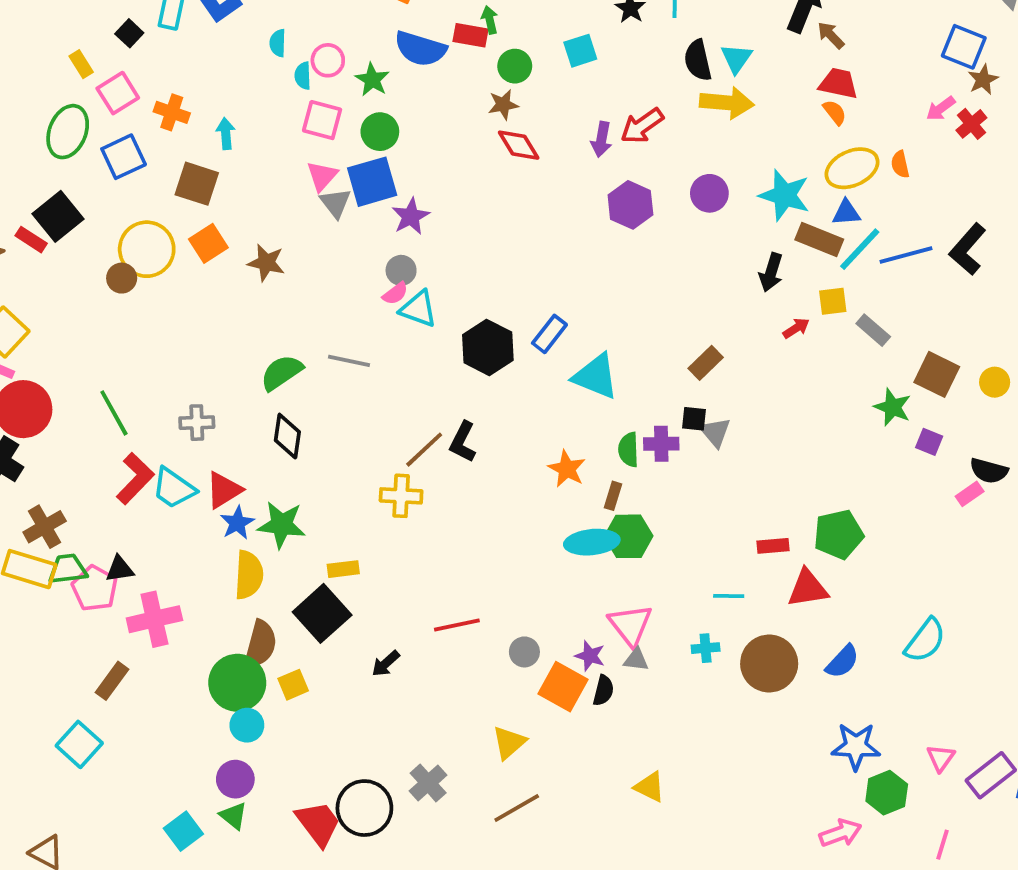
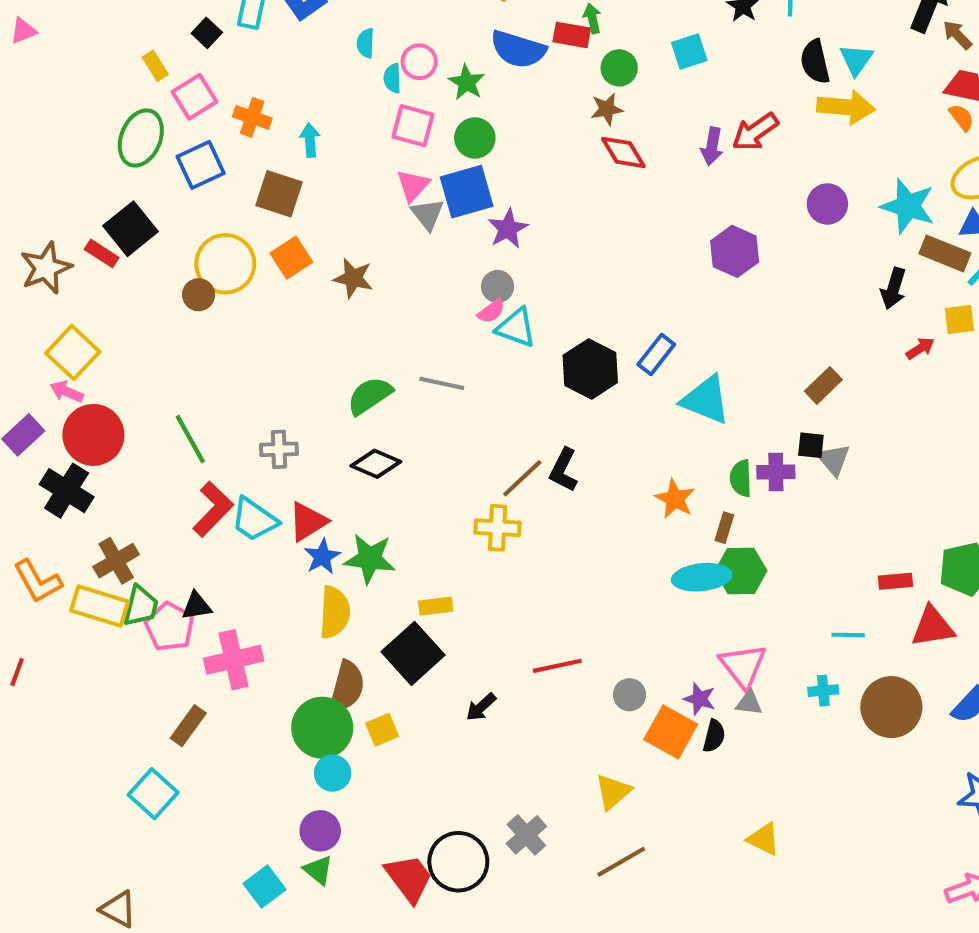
purple hexagon: (630, 205) -> (735, 251), moved
black diamond: (287, 436) -> (376, 464), turned -75
green trapezoid: (68, 569) -> (141, 606), turned 111

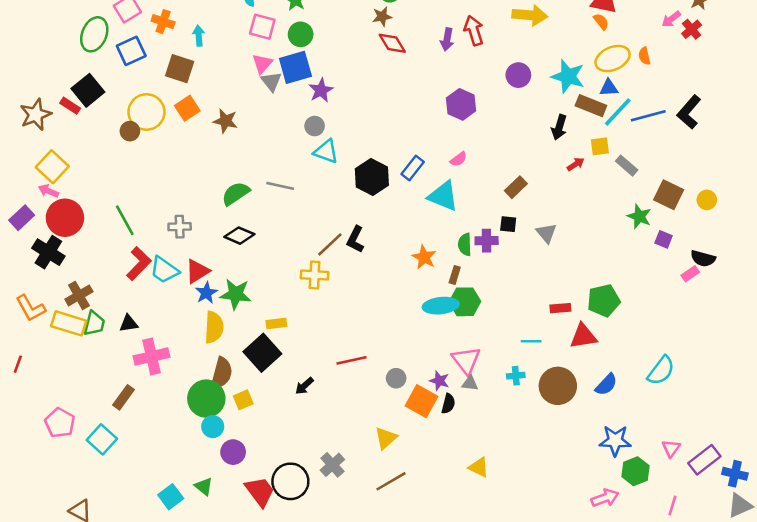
red arrow: (755, 132) -> (474, 31), turned 108
pink semicircle: (491, 311) -> (458, 159), moved
gray triangle: (834, 460) -> (546, 233), moved
pink pentagon: (170, 627) -> (60, 423), moved
purple circle: (320, 831) -> (233, 452), moved

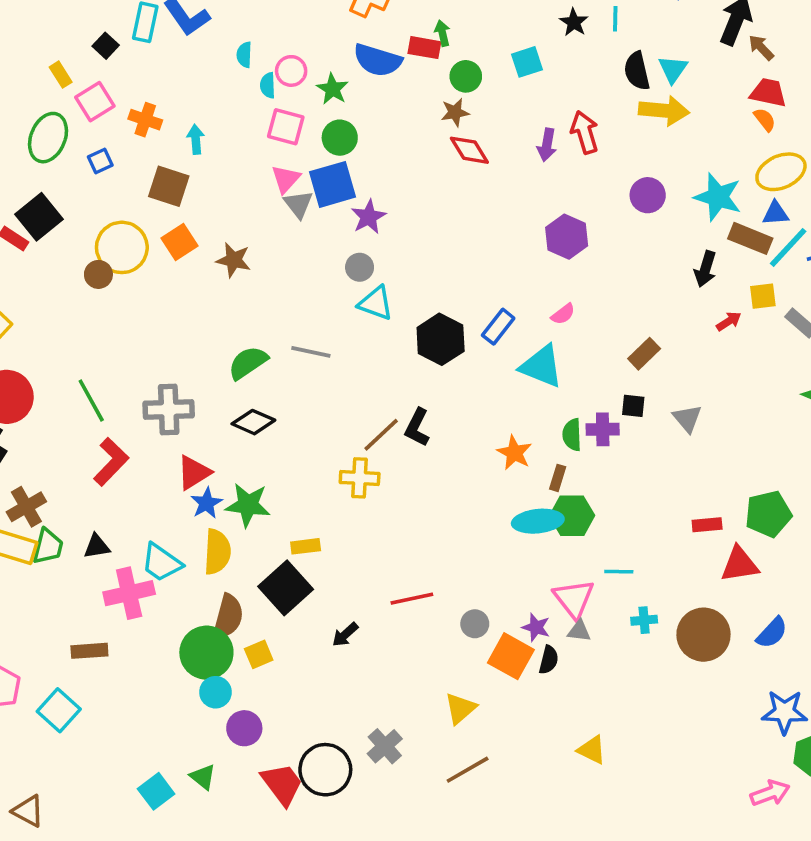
blue square: (131, 51) -> (100, 161), size x0.6
gray cross: (180, 227) -> (169, 409), size x1.5
cyan trapezoid: (164, 270) -> (161, 563), moved
cyan line: (531, 341) -> (619, 572), moved
brown rectangle: (124, 397) -> (89, 651), turned 50

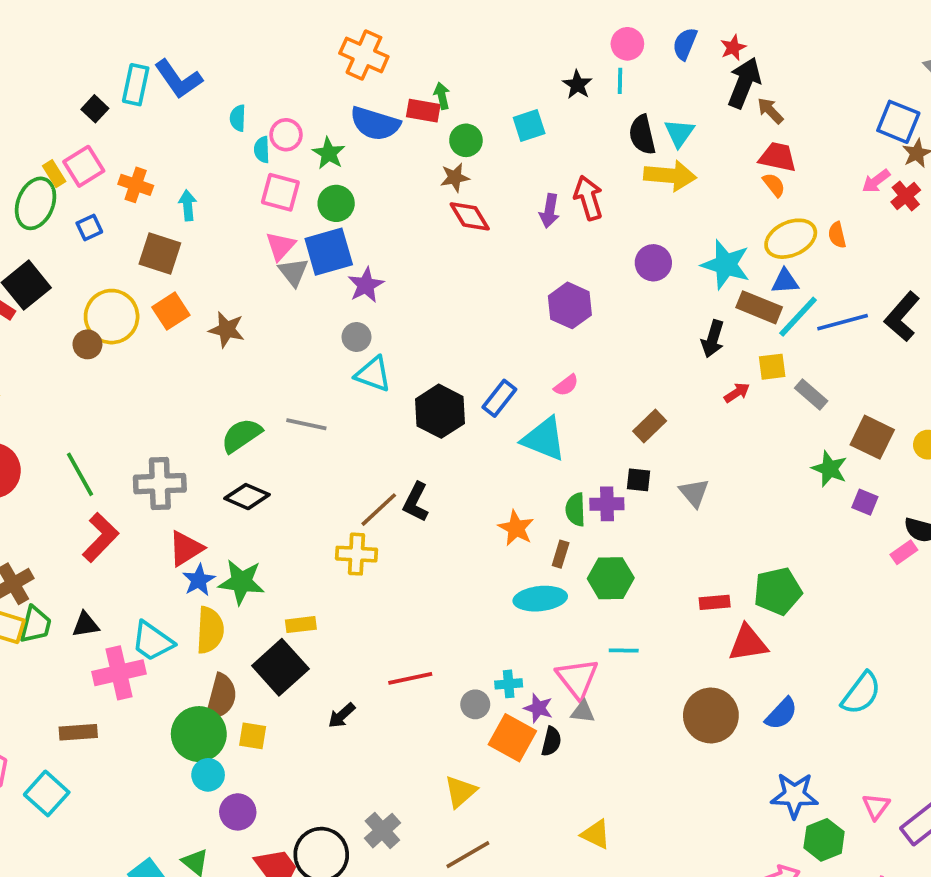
yellow rectangle: (61, 75) -> (54, 174), moved
green hexagon: (572, 516) -> (611, 578), moved
cyan cross: (644, 620) -> (509, 684), moved
yellow square: (259, 654) -> (253, 736), turned 32

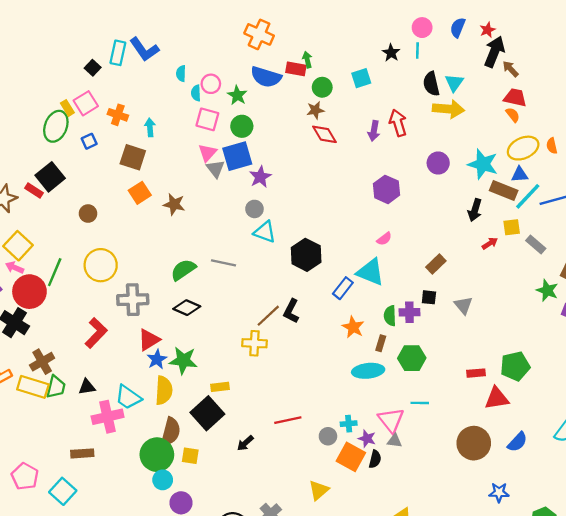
yellow circle: (112, 317) -> (101, 265), moved
blue rectangle: (499, 398) -> (343, 288), moved
green line: (80, 474) -> (55, 272), moved, turned 52
blue star: (794, 795) -> (499, 492), moved, size x0.7

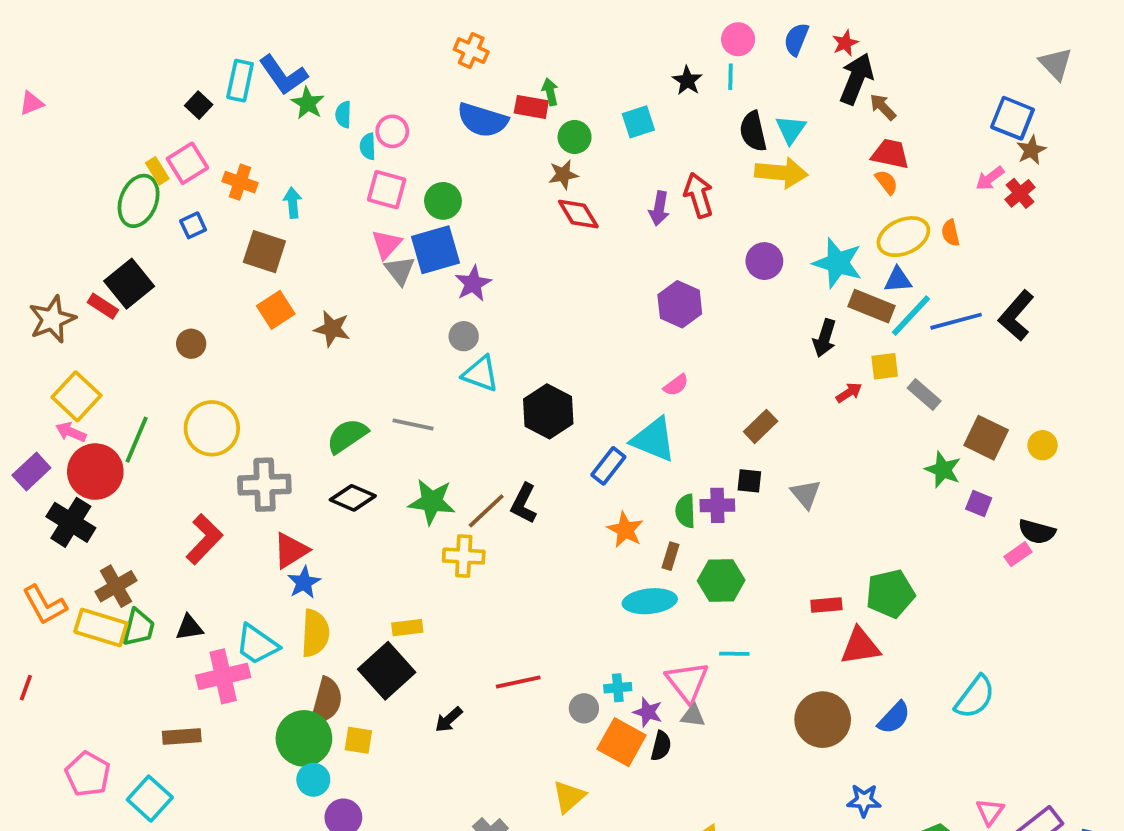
orange cross: (259, 34) -> (471, 51), size x0.7
green star: (237, 95) -> (308, 103), moved
green star: (183, 360) -> (432, 502), moved

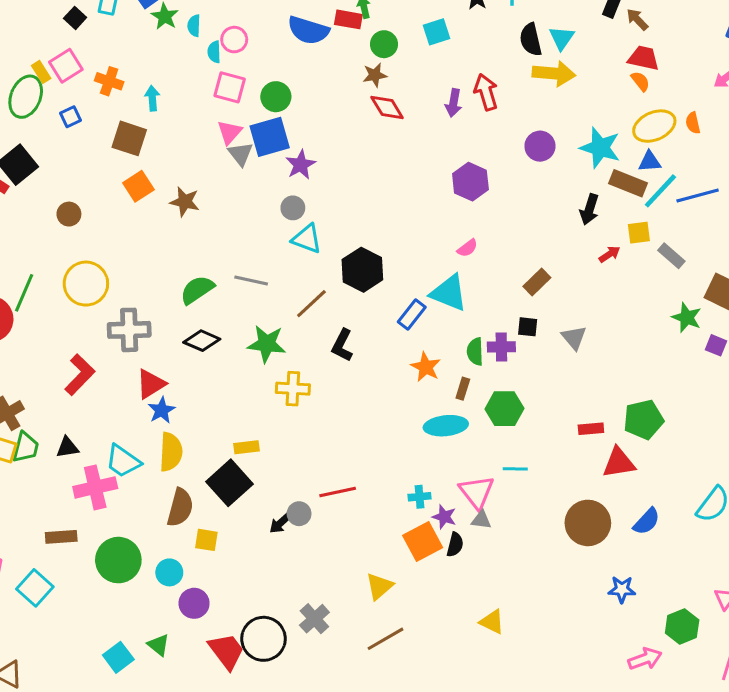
brown line: (486, 511) -> (311, 304), moved
gray circle: (584, 708) -> (299, 514), moved
green circle: (304, 738) -> (118, 560), moved
orange square: (622, 742) -> (423, 542), turned 33

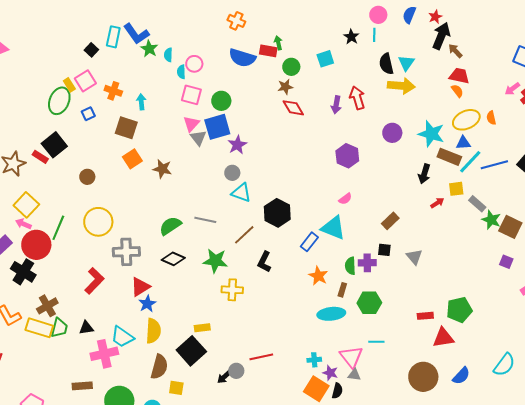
green star: (687, 318) -> (491, 220), moved
orange square: (423, 542) -> (316, 389), turned -30

